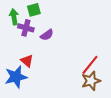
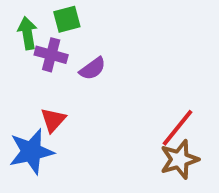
red triangle: (27, 61) -> (53, 120), turned 32

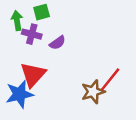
red triangle: (53, 120) -> (33, 75), size x1.6
brown star: (179, 159) -> (93, 92), moved

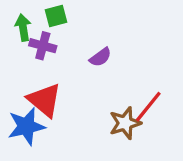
purple semicircle: (57, 43) -> (100, 57), moved
red triangle: (33, 75) -> (44, 100), turned -32

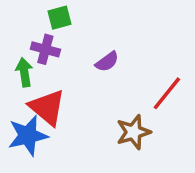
green arrow: (23, 28) -> (24, 72), moved
red line: (148, 107) -> (167, 93), moved

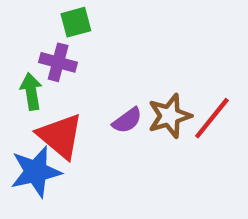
purple semicircle: (107, 62) -> (127, 120), moved
brown star: (133, 132) -> (170, 116), moved

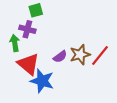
blue star: (36, 172) -> (42, 81), moved, turned 30

